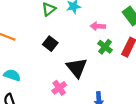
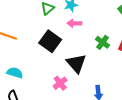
pink arrow: (98, 26) -> (74, 23), moved
black square: (50, 44) -> (50, 41), size x1.5

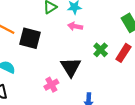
black square: (50, 41) -> (30, 38), moved, turned -30

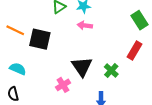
green cross: (101, 50) -> (111, 71), moved

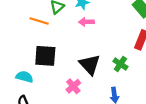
orange line: (15, 30) -> (39, 21), moved
black square: (40, 39) -> (45, 56), moved

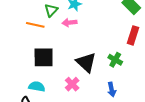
pink arrow: (86, 22) -> (70, 23), moved
cyan semicircle: (24, 77) -> (37, 87), moved

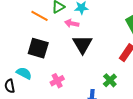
green cross: (115, 60) -> (110, 80), moved
black triangle: (86, 62) -> (82, 44), moved

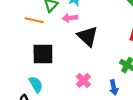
cyan semicircle: (24, 73) -> (36, 84), turned 49
pink cross: (57, 81) -> (83, 80), moved

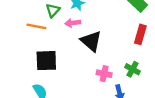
pink cross: (83, 80) -> (104, 74), moved, turned -32

